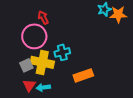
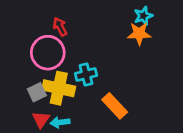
orange star: (118, 14) -> (139, 34), moved
orange rectangle: (83, 75) -> (115, 106), turned 66

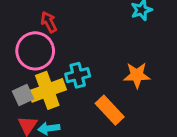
orange star: (139, 34) -> (137, 75), moved
yellow cross: (59, 88) -> (47, 90), turned -32

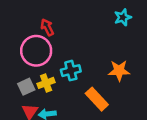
yellow cross: (47, 90) -> (46, 83), size x0.6

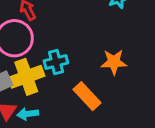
yellow cross: (46, 83) -> (26, 77), size x1.6

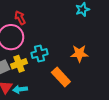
yellow cross: (26, 77) -> (19, 64), size x0.7

